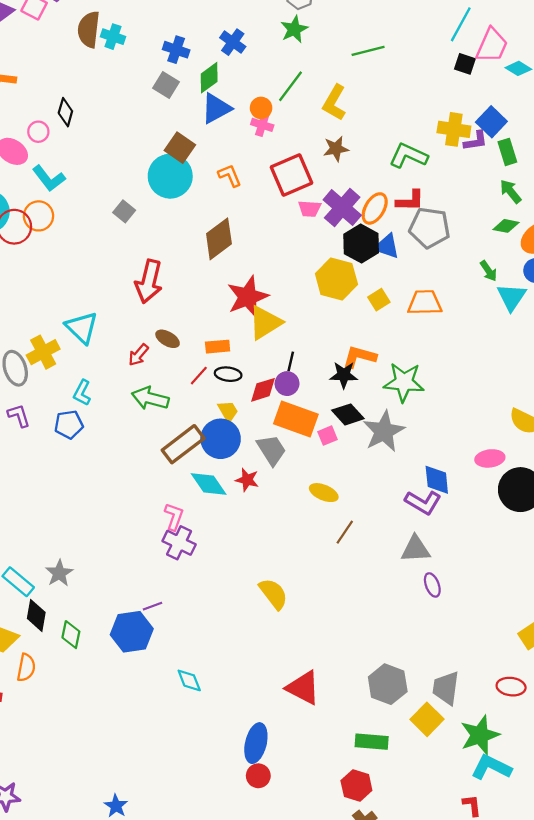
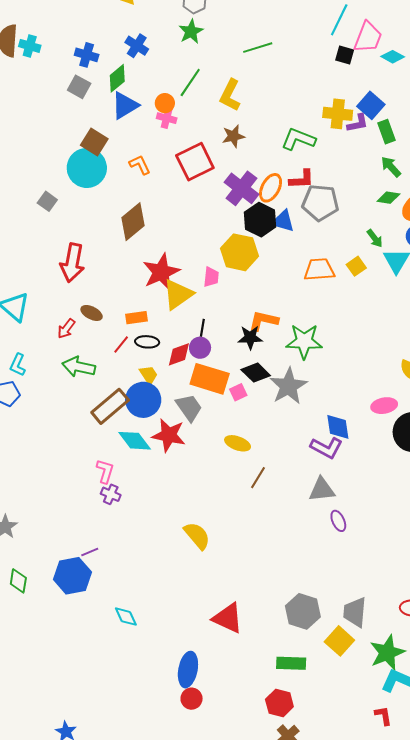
pink trapezoid: (310, 209) -> (211, 277), moved, turned -85
yellow square: (379, 300) -> (356, 266), moved
red star: (247, 480) -> (169, 435), size x1.6
purple cross: (179, 543) -> (111, 494), size x0.7

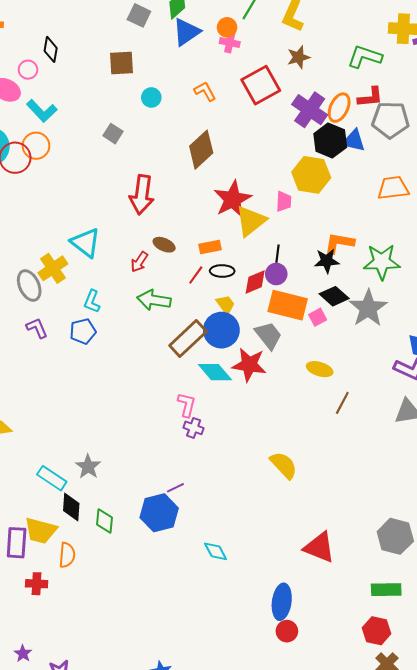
brown square: (94, 142) -> (121, 63), moved, turned -32
cyan circle: (87, 168) -> (151, 97), size x0.5

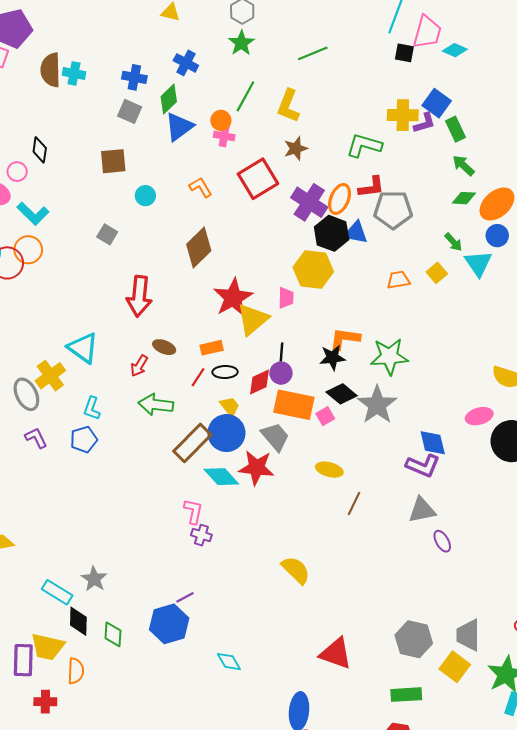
orange trapezoid: (393, 188) -> (398, 280), size x0.7

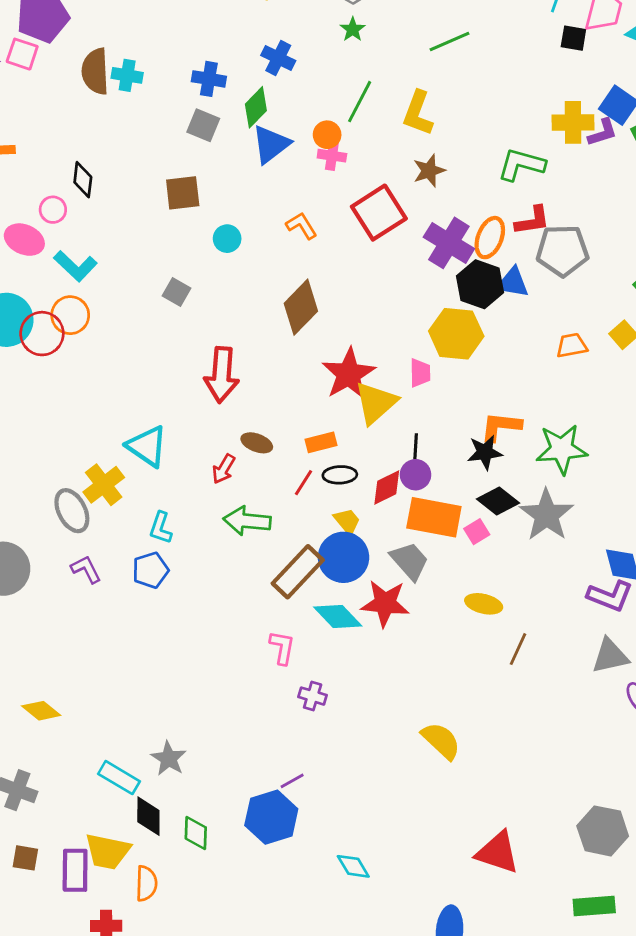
green star: (241, 43) -> (353, 29), size x0.7
pink L-shape: (193, 511) -> (282, 648), moved

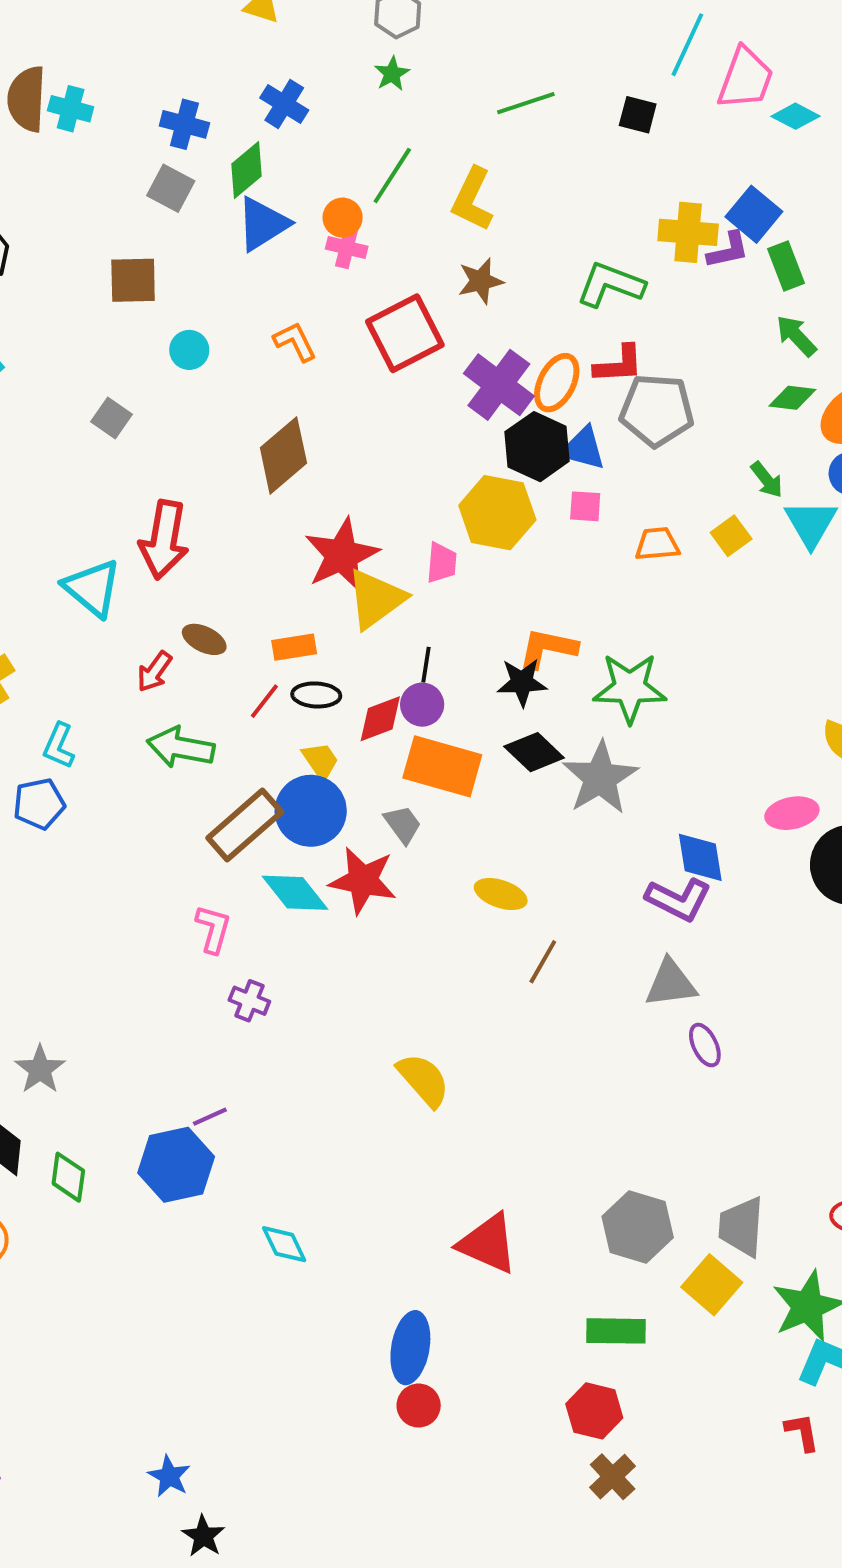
black square: (573, 38) -> (638, 115), moved
cyan triangle: (147, 446) -> (92, 588), moved
pink square: (477, 532) -> (585, 506), moved, turned 30
gray trapezoid: (410, 561) -> (403, 824), size x0.7

